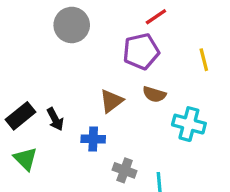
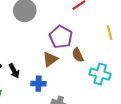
purple pentagon: (141, 51) -> (61, 37), moved, turned -30
brown semicircle: (154, 94) -> (78, 55), turned 48

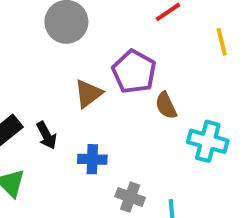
yellow line: (110, 33) -> (222, 42), moved
brown triangle: (50, 59) -> (88, 94), moved

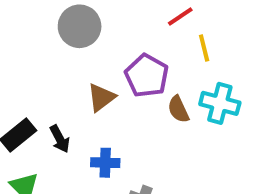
yellow line: (222, 42) -> (204, 48), moved
cyan cross: (208, 141) -> (220, 103), moved

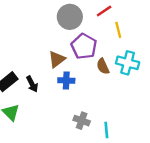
gray circle: (80, 26) -> (70, 17), moved
blue cross: (105, 163) -> (66, 81), moved

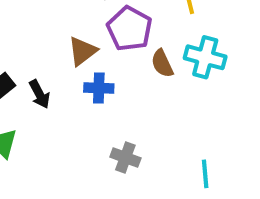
cyan line: (106, 130) -> (205, 174), moved

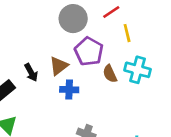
black arrow: (40, 94) -> (31, 72), moved

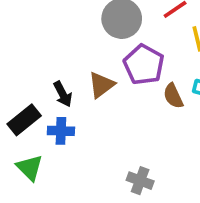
blue cross: (69, 90) -> (61, 131), moved

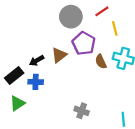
black arrow: (63, 94) -> (37, 61), turned 88
green triangle: (30, 168) -> (17, 103), turned 42

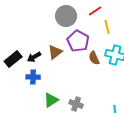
black rectangle: (14, 75) -> (13, 59), moved
green triangle: (17, 103) -> (51, 100), moved

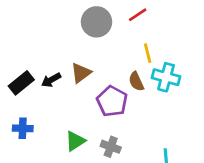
yellow line: (107, 27) -> (148, 53), moved
purple pentagon: (78, 41) -> (112, 101), moved
blue cross: (33, 77) -> (23, 128), moved

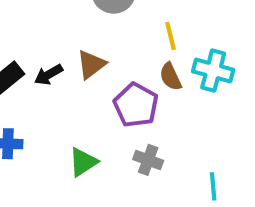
yellow line: (148, 53) -> (171, 36), moved
gray cross: (111, 147) -> (148, 160), moved

